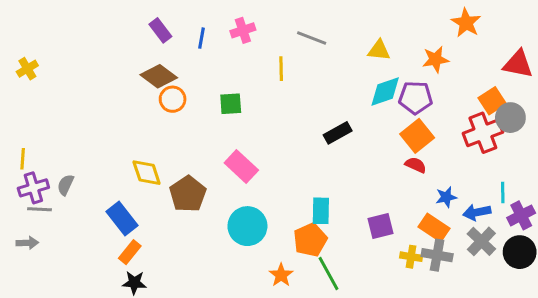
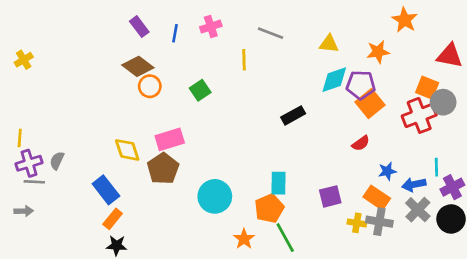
orange square: (492, 101) -> (427, 88), turned -35
green square: (231, 104) -> (200, 90), turned -30
orange square: (417, 136) -> (370, 104), moved
red semicircle: (416, 165) -> (361, 143), turned 120
pink rectangle: (241, 166) -> (170, 139), moved, turned -60

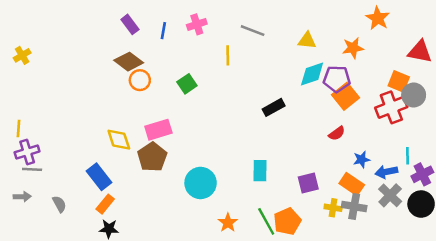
gray semicircle: (57, 161) -> (59, 204), moved, turned 126
orange pentagon: (269, 208) -> (287, 221), moved

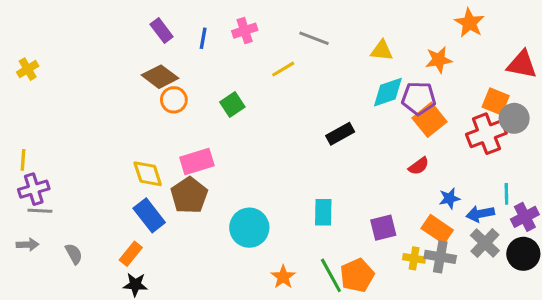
yellow line: (228, 55) -> (283, 69), turned 60
blue rectangle: (99, 177) -> (149, 215), moved

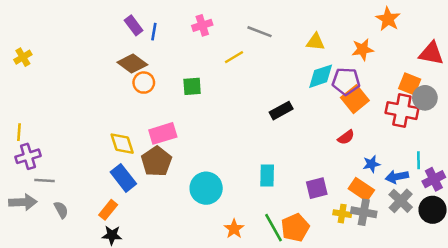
blue line: (203, 38) -> (154, 32), moved
green square: (232, 104) -> (192, 86), turned 30
red cross: (486, 134) -> (402, 111), turned 32
gray line: (40, 211) -> (45, 181), moved
gray arrow: (28, 245) -> (23, 202), size x1.5

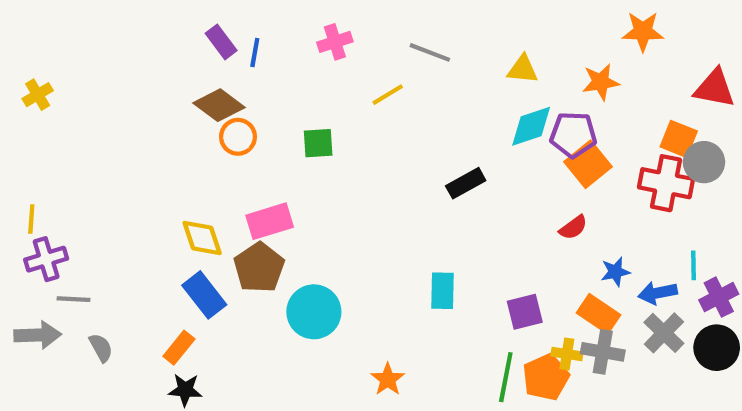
orange star: (388, 19) -> (643, 31), turned -30
cyan circle: (206, 188) -> (314, 312), moved
green line: (273, 228) -> (506, 377), moved, turned 40
orange pentagon: (295, 228) -> (546, 377), moved

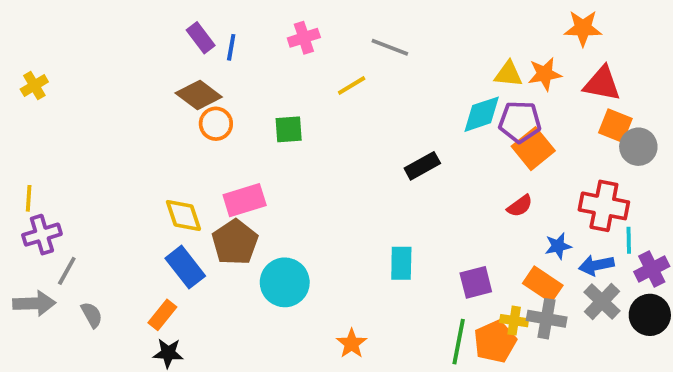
yellow triangle: (523, 69) -> (508, 74), moved
red triangle: (715, 88) -> (602, 84), moved
red cross: (666, 183) -> (604, 206), moved
gray line: (73, 299) -> (67, 271), turned -64

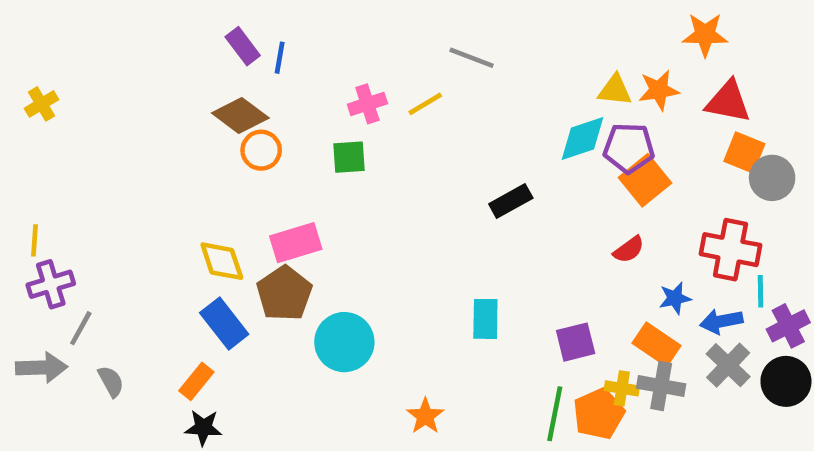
pink cross: (304, 38) -> (367, 104), moved

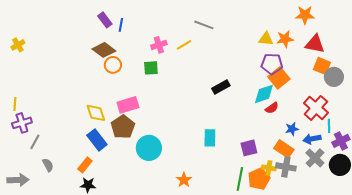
cyan diamond: (583, 139) -> (264, 94), moved
red cross: (730, 250) -> (316, 108), turned 30
gray arrow: (41, 368) -> (18, 180), moved

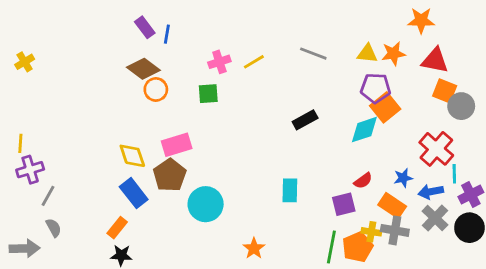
gray line: (204, 25) -> (313, 54), moved
red semicircle: (272, 108) -> (363, 181), moved
gray semicircle: (48, 165) -> (54, 228), moved

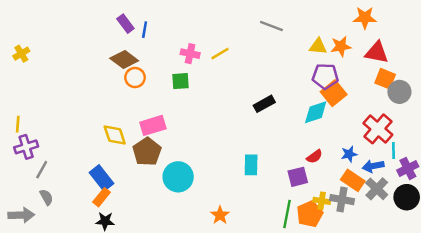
gray line: (313, 54) -> (271, 26), moved
pink cross: (219, 62) -> (190, 54), turned 30
blue rectangle: (134, 193) -> (102, 178), moved
orange rectangle: (392, 206) -> (353, 180), moved

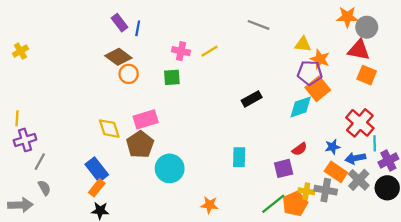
orange star: (341, 46) -> (320, 59), moved, turned 30
gray circle: (399, 92) -> (367, 27), moved
green line: (287, 214) -> (273, 204), turned 40
orange star: (220, 215) -> (210, 205), turned -30

